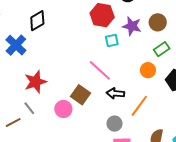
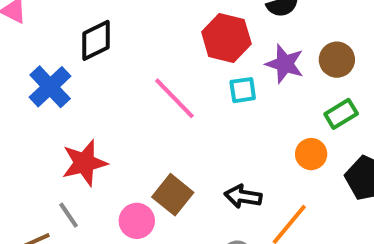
pink line: (100, 70) -> (174, 98), moved

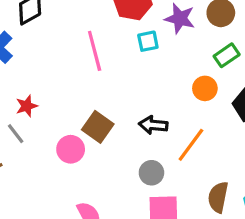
pink line: (174, 98) -> (95, 51), turned 33
red star: (84, 163) -> (27, 106), size x0.6
gray line: (69, 215) -> (16, 134), moved

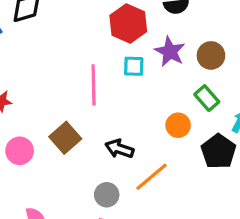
pink line: (95, 51) -> (94, 85), moved
green rectangle: (227, 55) -> (207, 98), turned 70
pink circle: (71, 149) -> (20, 151), moved

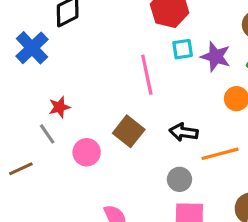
purple star: (170, 52) -> (216, 57), moved
orange line: (151, 177) -> (220, 154), turned 36

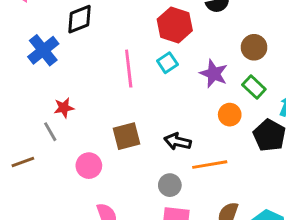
cyan square: (183, 49) -> (167, 63), moved, turned -30
pink line: (147, 75) -> (129, 69), moved
brown square: (129, 131) -> (126, 136), turned 32
pink circle: (87, 152) -> (89, 166), moved

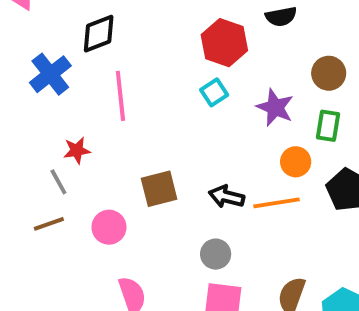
pink line: (129, 69) -> (120, 96), moved
green rectangle: (254, 87) -> (328, 126), turned 55
brown line: (23, 162) -> (49, 224), moved
orange line: (210, 165) -> (276, 203), moved

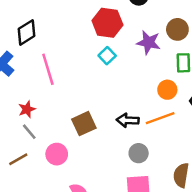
purple star: (275, 107) -> (149, 42), moved
gray line: (58, 182) -> (29, 132), moved
gray circle: (216, 254) -> (139, 153), moved

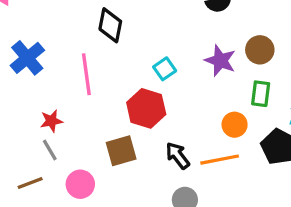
red hexagon: (107, 23) -> (146, 108), moved
black diamond: (26, 32) -> (110, 25), moved, turned -56
black arrow: (128, 120) -> (178, 156), turned 40

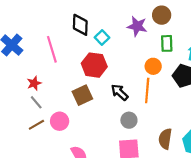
black diamond: (110, 25) -> (80, 25), moved
orange line: (220, 160) -> (147, 90), turned -65
brown line: (30, 183) -> (36, 125), moved

